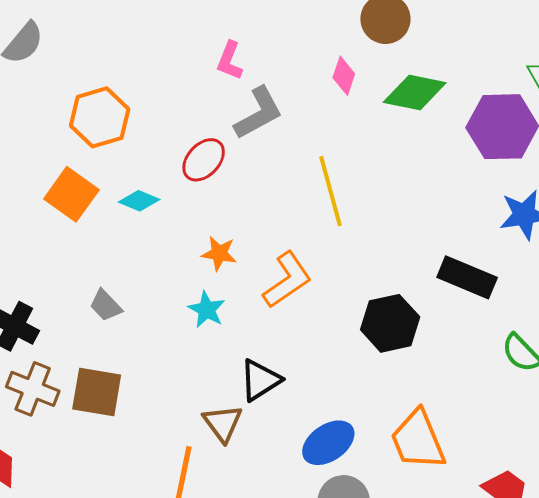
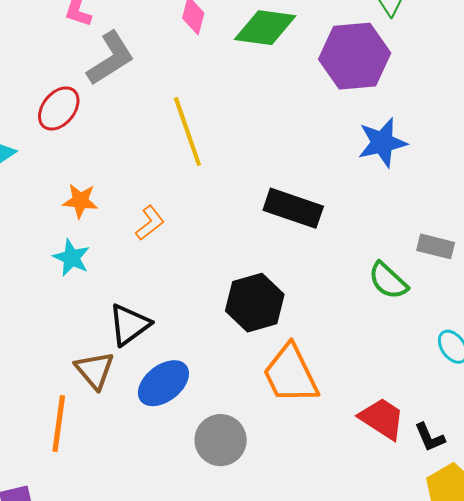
black rectangle: (467, 277) -> (293, 208), moved
orange L-shape: (287, 280) -> (150, 223), size x0.6
black hexagon: (390, 323) -> (255, 303), moved
blue ellipse: (328, 443) -> (163, 383), moved

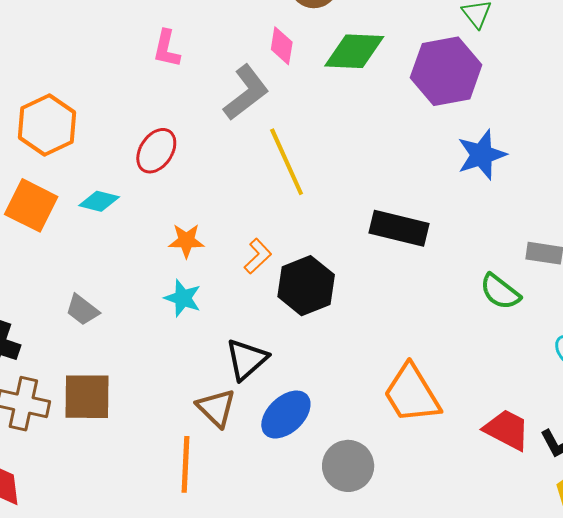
gray L-shape: (111, 58) -> (246, 93), moved
black hexagon: (255, 303) -> (306, 286), moved

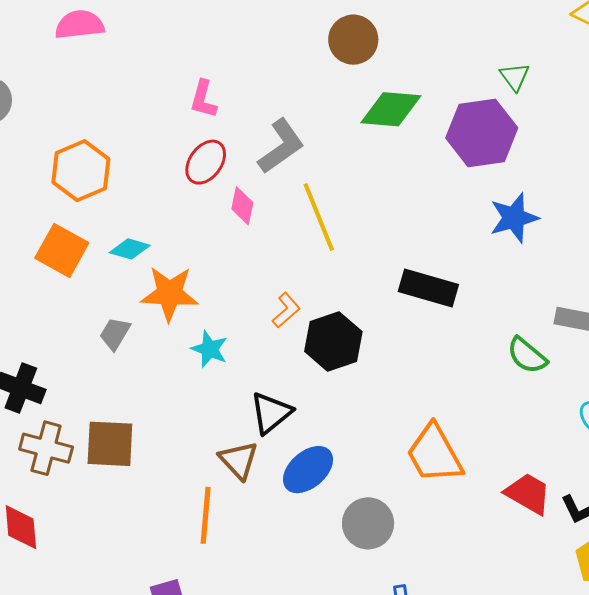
pink diamond: (282, 46) -> (242, 206), moved
red ellipse: (156, 151) -> (206, 162), moved
orange star: (186, 241) -> (169, 294), moved, size x1.6
gray trapezoid: (82, 310) -> (115, 334), moved, turned 81

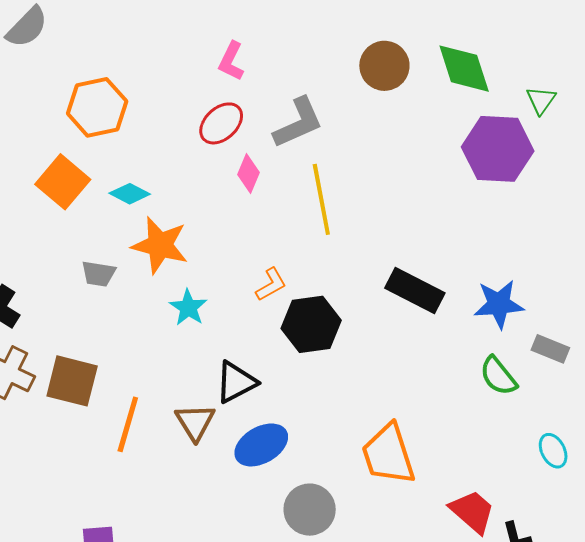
brown circle: (353, 40) -> (384, 66), moved
green diamond: (391, 109) -> (464, 69), moved, turned 56
blue star: (514, 218) -> (499, 304), moved
gray trapezoid: (115, 334) -> (99, 274), turned -123
orange line: (206, 515) -> (128, 424), moved

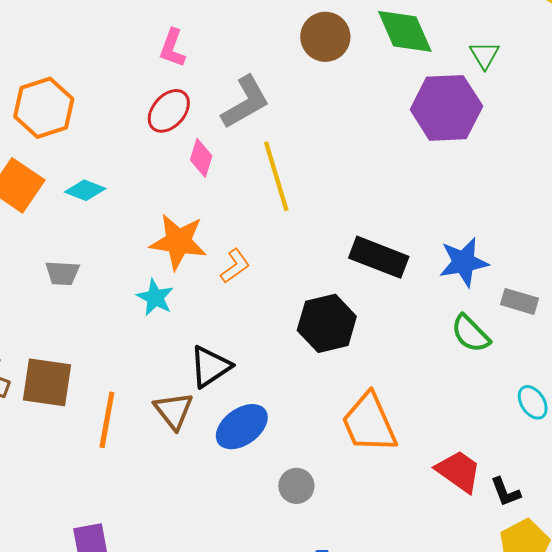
orange star: (160, 245) -> (178, 242), moved
black hexagon: (311, 324) -> (327, 323), moved
gray circle: (310, 510) -> (296, 486), size x0.7

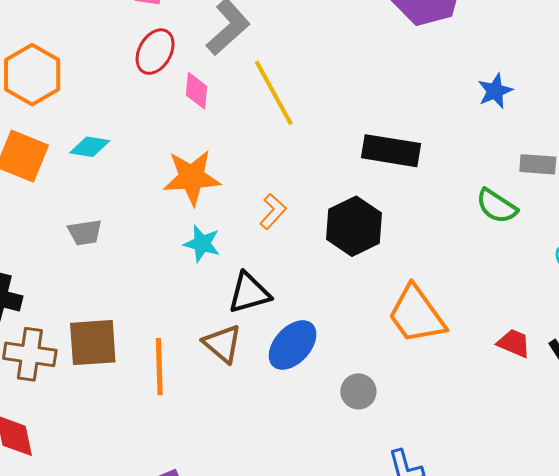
blue star: (464, 262) -> (495, 91), moved, size x0.7
orange L-shape: (235, 266) -> (273, 211), moved
cyan star: (155, 297) -> (202, 244), moved
black triangle: (210, 367) -> (249, 293), turned 30
red trapezoid: (459, 471) -> (514, 343), size x0.7

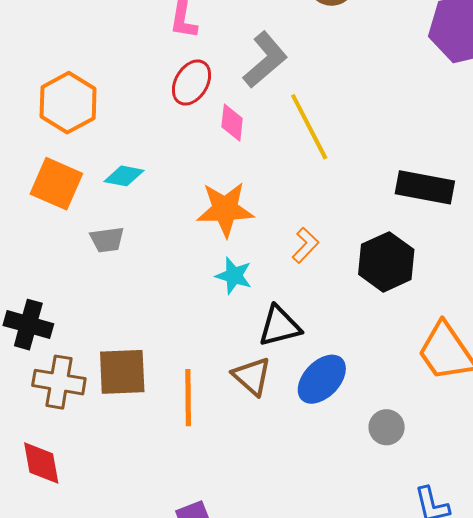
gray trapezoid: (85, 232) -> (107, 240), moved

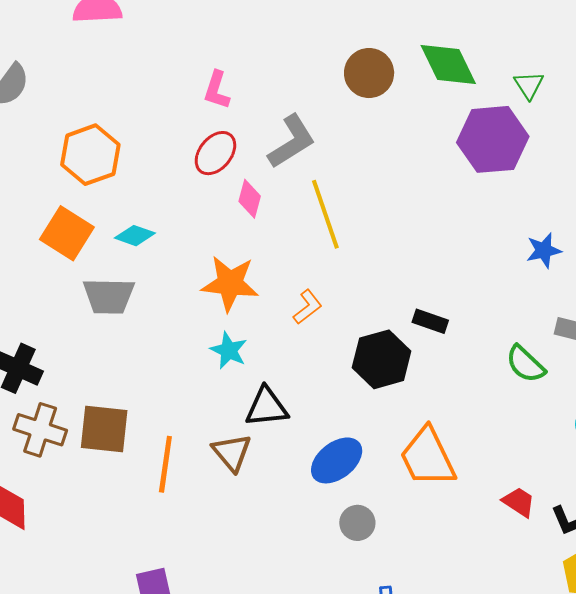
black rectangle: (425, 187) -> (430, 321), moved, size x0.6
gray trapezoid: (107, 240) -> (109, 296), size x1.5
orange L-shape: (305, 245) -> (308, 307), moved
blue ellipse: (322, 379) -> (337, 460), moved

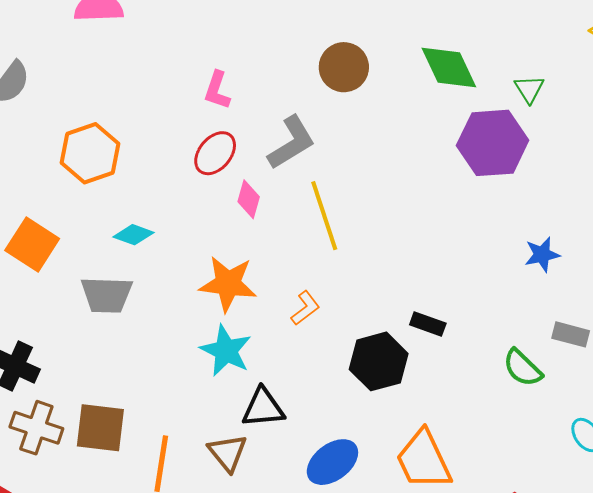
brown circle: (369, 73) -> (344, 67), moved
orange square: (67, 233) -> (32, 244), moved
cyan star: (229, 350) -> (226, 351), size x1.4

